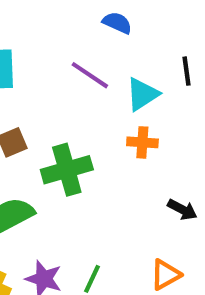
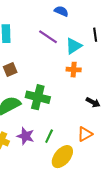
green cross: (67, 170) -> (38, 97), moved, turned 30

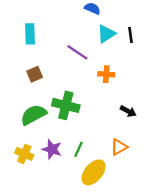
purple line: (48, 37) -> (77, 52), moved
cyan triangle: (74, 46) -> (106, 34), moved

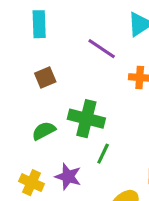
green semicircle: (33, 115) -> (44, 131), size x0.7
green line: (79, 149) -> (103, 154), moved

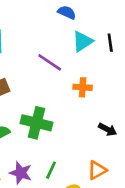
green line: (103, 154) -> (51, 170), moved

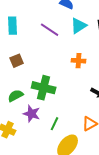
purple line: (50, 62) -> (50, 30), moved
purple star: (21, 173) -> (32, 114), moved

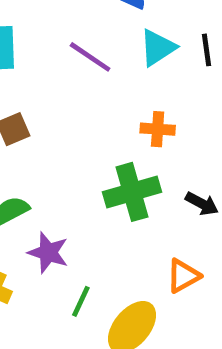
green cross: (44, 88) -> (132, 192), moved, turned -30
green line: (55, 124) -> (81, 301), moved

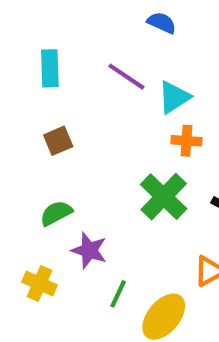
cyan triangle: (158, 48) -> (174, 97), moved
green cross: (132, 192) -> (164, 197), turned -30

